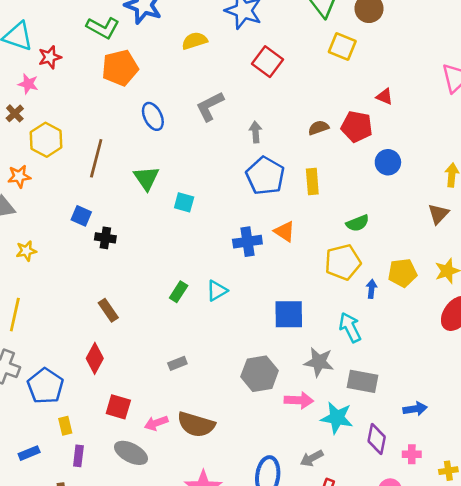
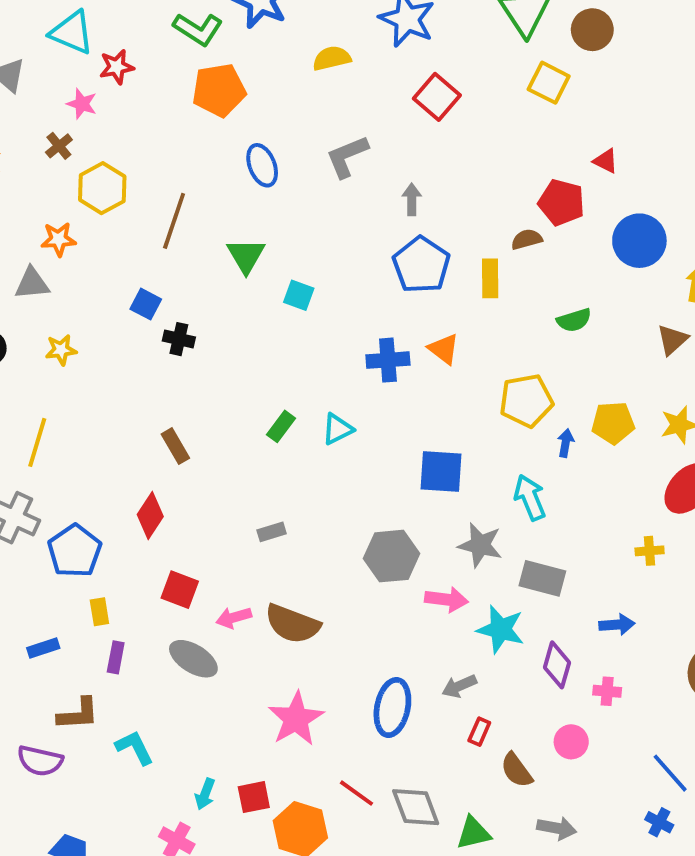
brown semicircle: (319, 128) -> (527, 239), moved
blue circle: (388, 162) -> (639, 241), moved, size x1.4
green semicircle: (358, 223) -> (574, 320), moved
yellow cross: (448, 471) -> (650, 551), moved

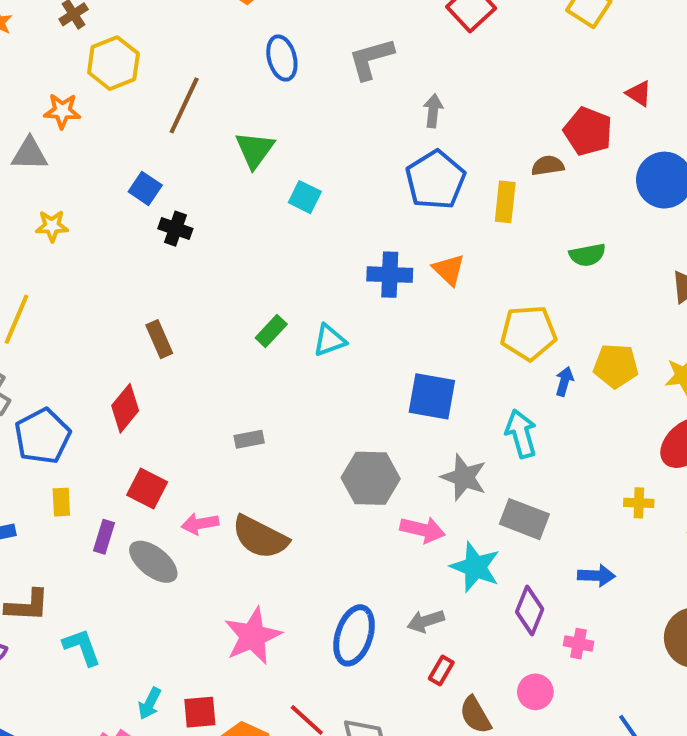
purple rectangle: (116, 657) -> (104, 537), moved

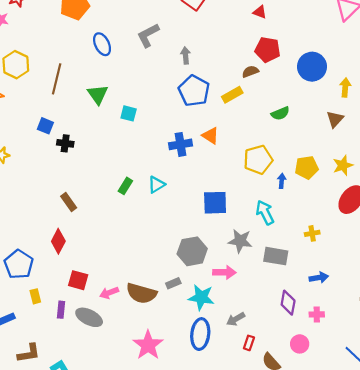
red triangle: (639, 94) -> (260, 12), moved
yellow rectangle: (505, 202) -> (232, 95), turned 66
gray rectangle: (249, 439) -> (173, 283), moved
yellow cross: (639, 503) -> (312, 233), moved
cyan star: (475, 567) -> (201, 297), moved

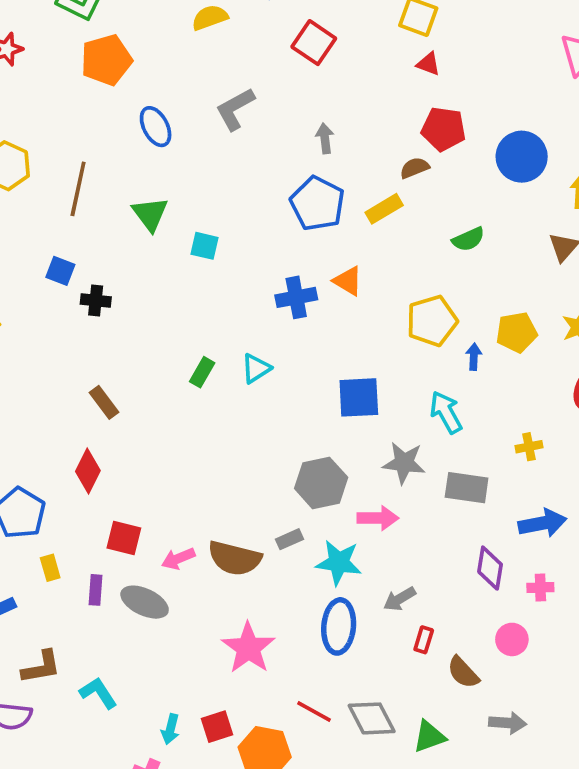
gray arrow: (185, 55) -> (325, 138), moved
blue arrow: (319, 278) -> (542, 523), size x1.4

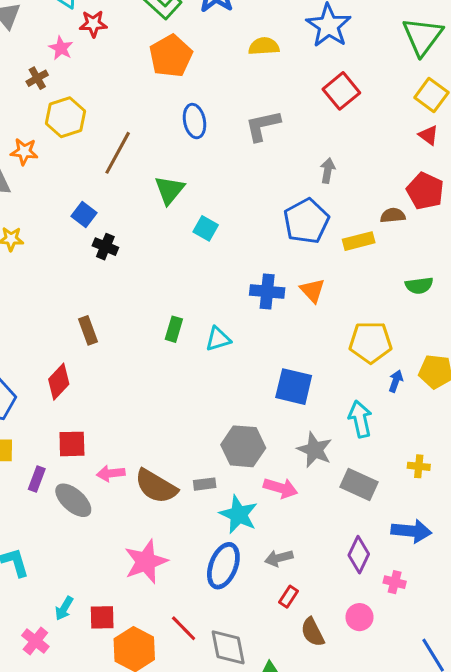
orange pentagon: (106, 60) -> (171, 56), turned -30
green rectangle: (202, 372) -> (174, 329), turned -30
red square: (124, 538) -> (72, 444), turned -32

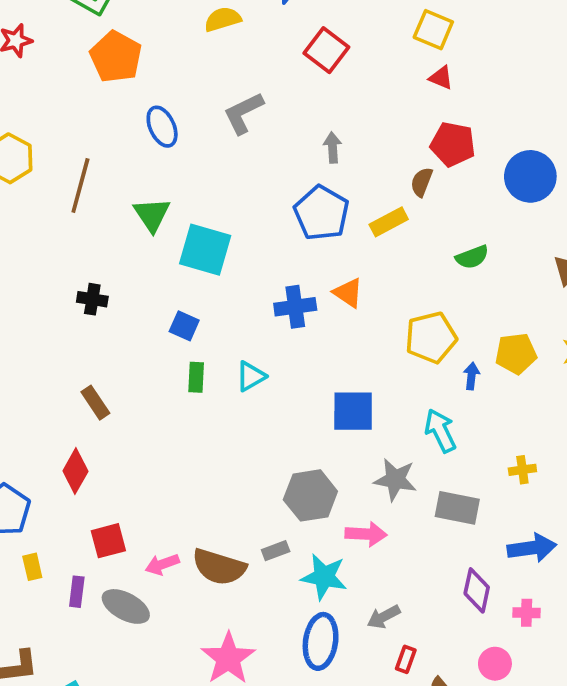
blue square: (84, 215) -> (184, 326), moved
brown semicircle: (393, 215) -> (422, 182), turned -50
cyan square: (206, 228) -> (205, 250), size x1.8

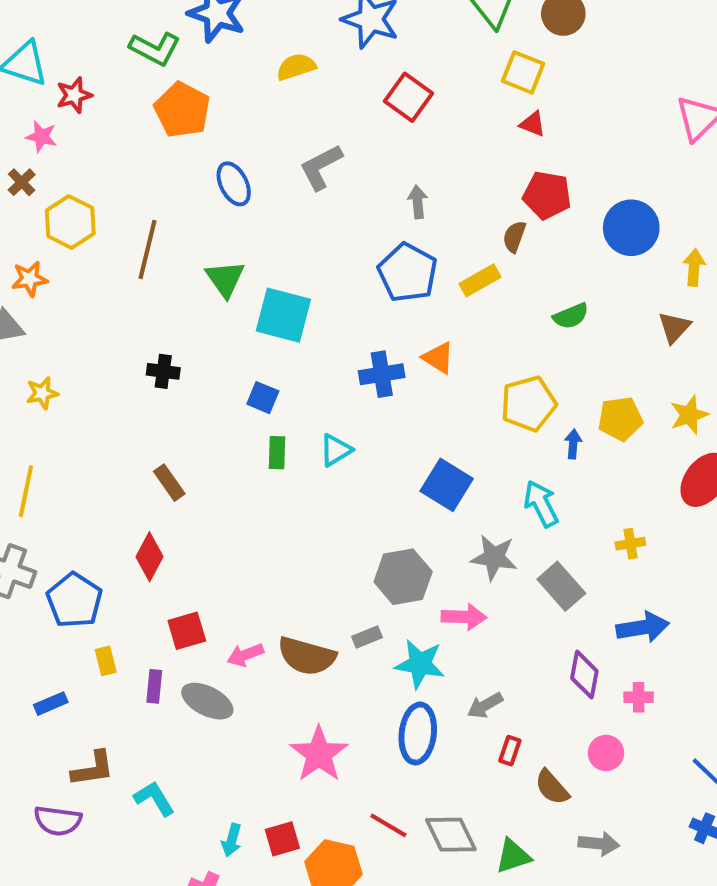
blue square: (353, 411) -> (447, 485), turned 33
gray rectangle: (457, 508) -> (561, 586), turned 39

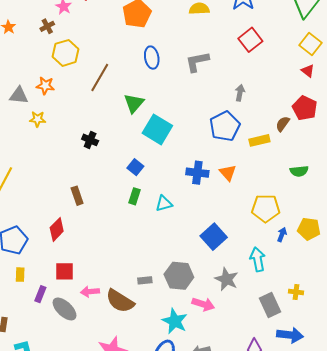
orange star: (30, 279) -> (45, 86), moved
yellow star: (42, 393) -> (38, 119), moved
gray rectangle: (561, 586) -> (270, 305), moved
gray rectangle: (367, 637) -> (145, 280), moved

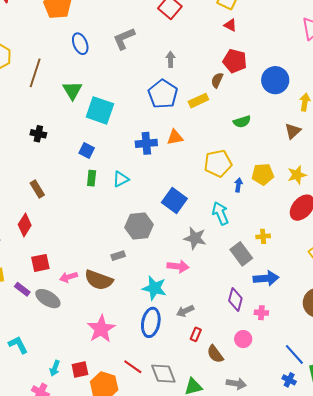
orange triangle: (228, 173) -> (175, 137), turned -48
gray hexagon: (179, 276) -> (139, 226), moved
purple rectangle: (40, 294) -> (22, 289), turned -63

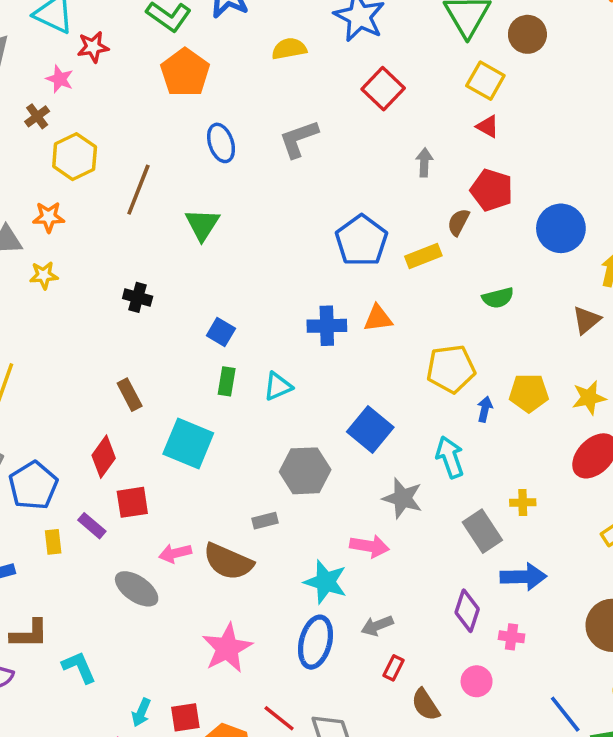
gray arrow: (171, 59) -> (424, 162), moved
cyan square: (100, 110) -> (188, 444), moved
red square: (40, 263) -> (132, 502), moved
purple rectangle: (22, 289) -> (92, 526), moved

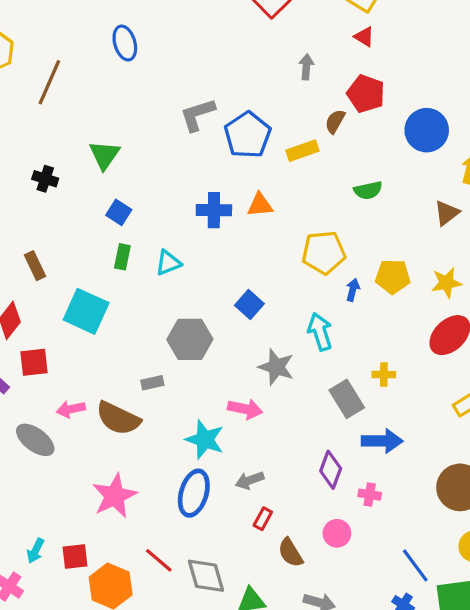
gray L-shape: (299, 139) -> (197, 115), moved
green triangle: (202, 224) -> (104, 155), moved
blue square: (370, 430) -> (249, 304), size x0.7

